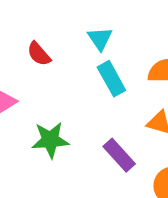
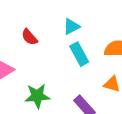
cyan triangle: (100, 39) -> (71, 27), turned 36

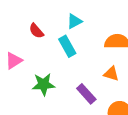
cyan rectangle: (79, 54) -> (67, 46), moved

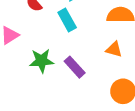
purple rectangle: (86, 94) -> (75, 67), moved

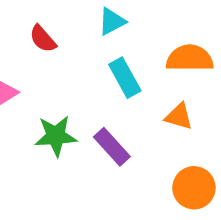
cyan rectangle: (67, 20) -> (125, 78), moved

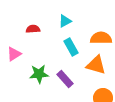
red semicircle: (43, 39) -> (33, 29), turned 128
orange triangle: (179, 117) -> (96, 65), size x1.5

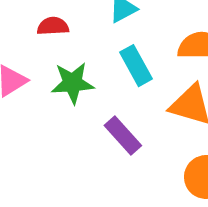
green star: (39, 74) -> (73, 83), moved

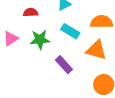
cyan rectangle: (136, 66) -> (70, 31), turned -30

